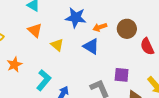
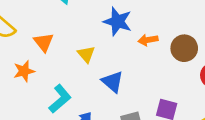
orange triangle: (35, 30) -> (44, 42), moved
blue triangle: (91, 46) -> (113, 82), moved

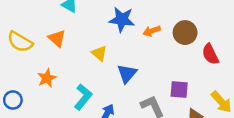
orange triangle: (44, 42) -> (57, 38), moved
blue triangle: (113, 82) -> (127, 74), turned 40

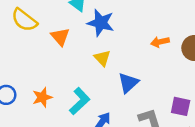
blue star: (122, 19) -> (101, 23), moved
yellow semicircle: (20, 42) -> (24, 20), moved
orange star: (47, 78) -> (42, 97), moved

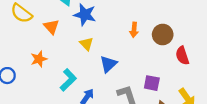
orange arrow: (160, 42) -> (134, 30), turned -72
orange star: (42, 97) -> (39, 59), moved

